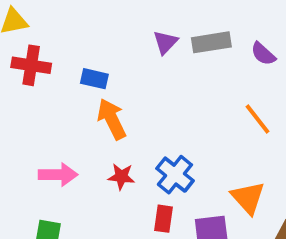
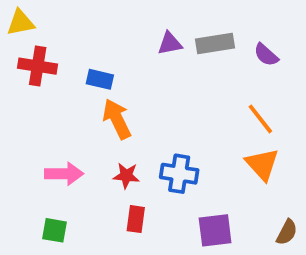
purple triangle: (165, 42) -> (170, 43), turned 36
blue cross: (175, 175) -> (179, 174), turned -30
orange triangle: (248, 198) -> (262, 164), moved
red rectangle: (163, 219) -> (136, 219), moved

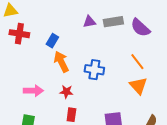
purple semicircle: (266, 55) -> (140, 28), size x1.5
blue rectangle: (100, 79) -> (52, 41), turned -72
blue cross: (179, 174) -> (94, 70), moved

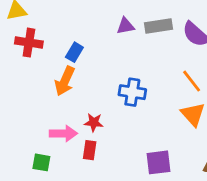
orange arrow: (61, 62) -> (65, 81), moved, turned -130
pink arrow: (33, 91) -> (63, 133), moved
red rectangle: (71, 115) -> (90, 150), moved

